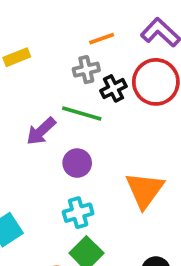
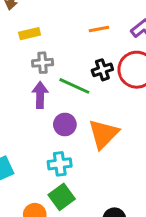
gray cross: (86, 70) -> (43, 63), moved
purple arrow: (41, 131) -> (40, 95), turned 125
orange triangle: (145, 190) -> (103, 134), moved

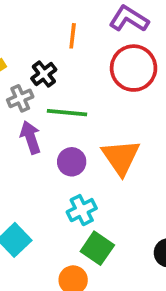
orange line: (99, 29) -> (73, 36), turned -54
black cross: (102, 70) -> (44, 74), moved

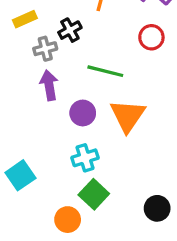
red circle: (134, 68) -> (151, 37), size x0.6
green line: (67, 113) -> (105, 71), moved

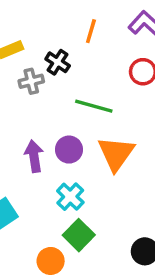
black cross: (70, 30) -> (58, 62), turned -30
purple arrow: (49, 85) -> (34, 156), moved
cyan cross: (85, 158) -> (70, 197), turned -30

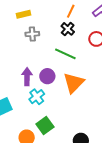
black cross: (58, 62) -> (68, 29), moved
cyan cross: (70, 197) -> (37, 97), moved

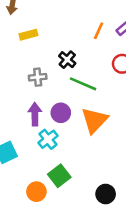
orange line: (71, 11) -> (99, 31), moved
black cross: (68, 29) -> (67, 60), moved
gray cross: (32, 34) -> (38, 77), moved

